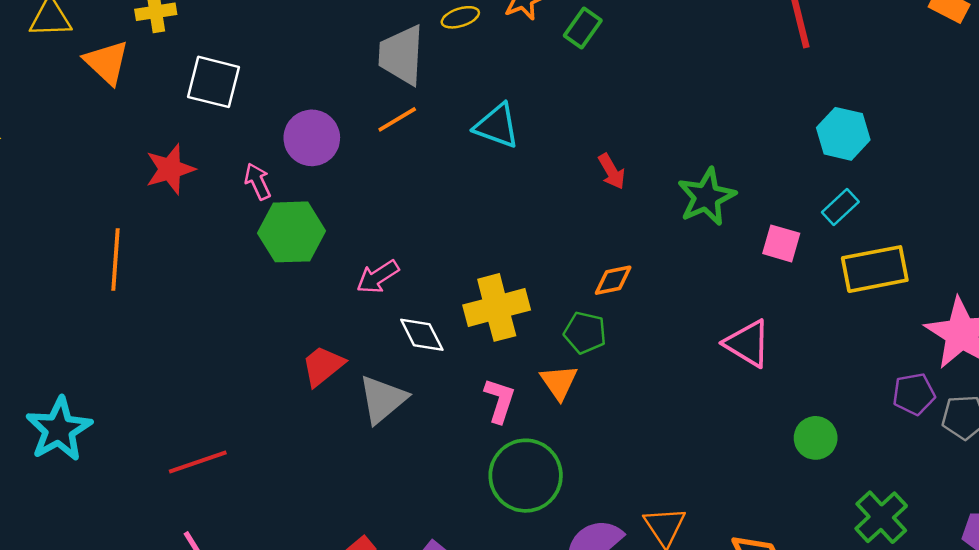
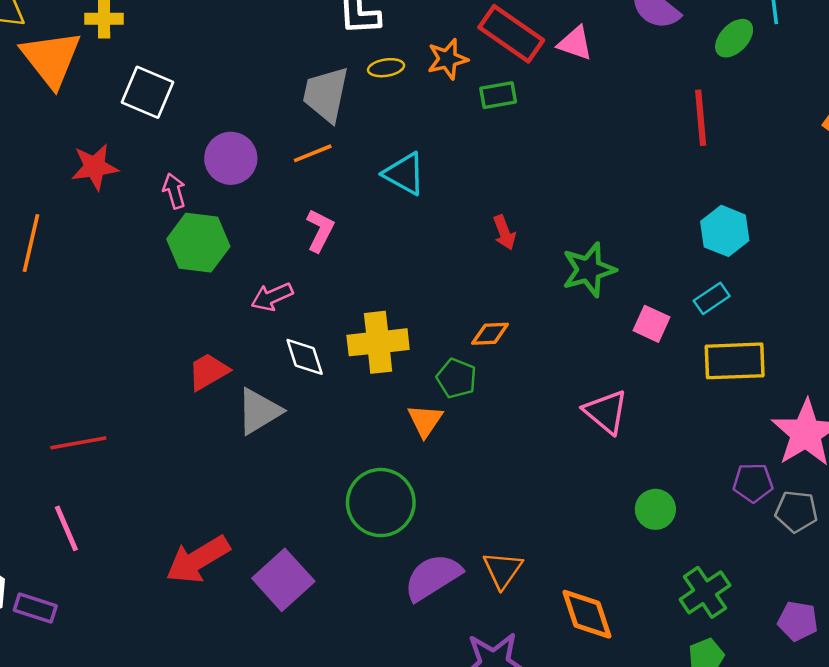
green rectangle: (583, 28) -> (498, 95), turned 36
orange triangle: (107, 62) -> (51, 59), size x1.4
pink L-shape: (500, 400) -> (320, 230), moved

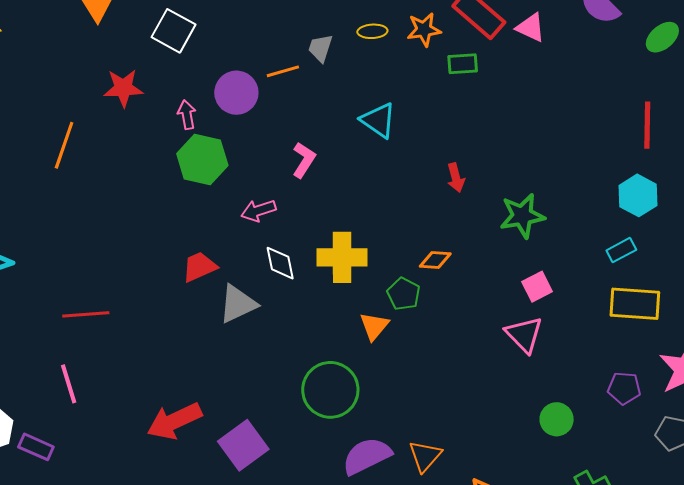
gray trapezoid: (326, 94) -> (320, 48), size x0.6
red line: (701, 118) -> (647, 125), moved
orange line: (313, 153) -> (283, 71), moved
pink square: (651, 324) -> (537, 287), moved, turned 32
purple pentagon: (753, 483) -> (624, 388), moved

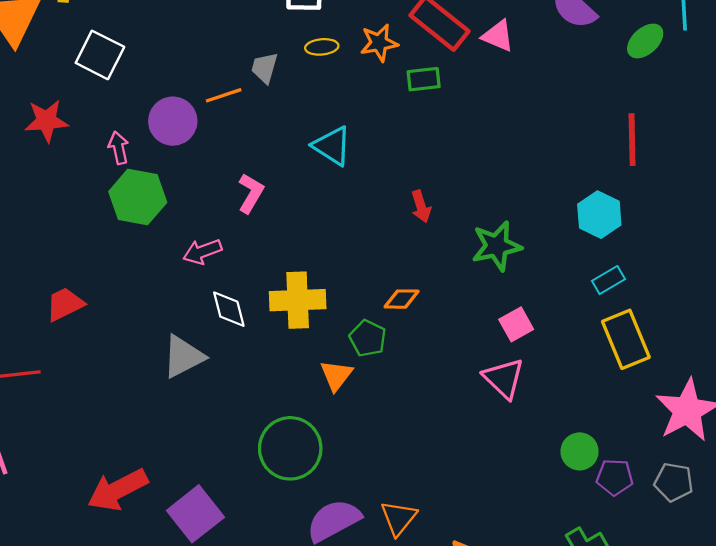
cyan hexagon: (638, 195) -> (599, 215), moved
red trapezoid: (199, 267) -> (65, 304), moved
yellow rectangle: (635, 304) -> (626, 339), turned 66
purple pentagon: (624, 388) -> (615, 477), moved
green circle: (557, 419) -> (580, 451), moved

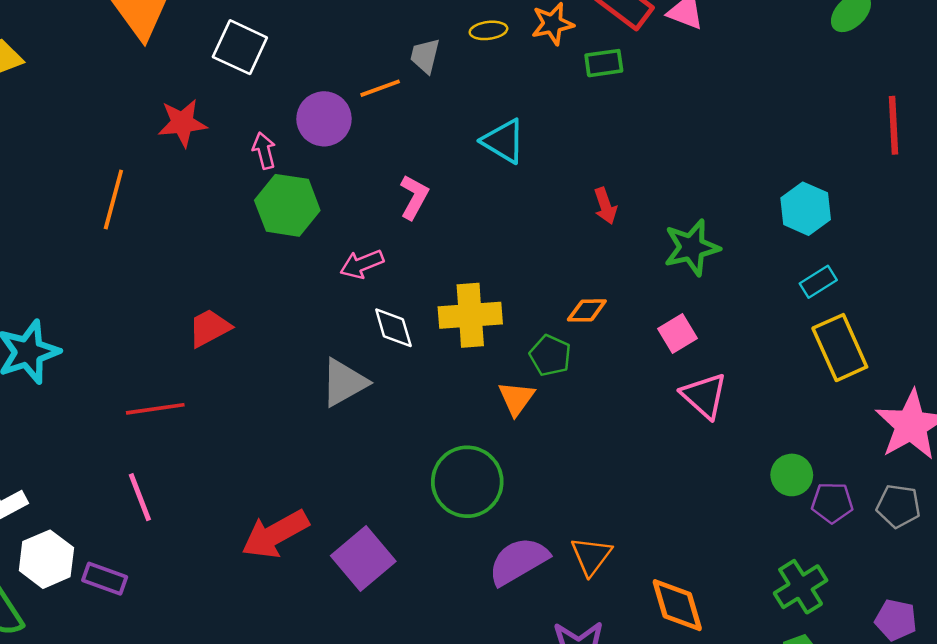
red line: (632, 140) -> (894, 125), moved
pink square: (516, 324) -> (677, 333), moved

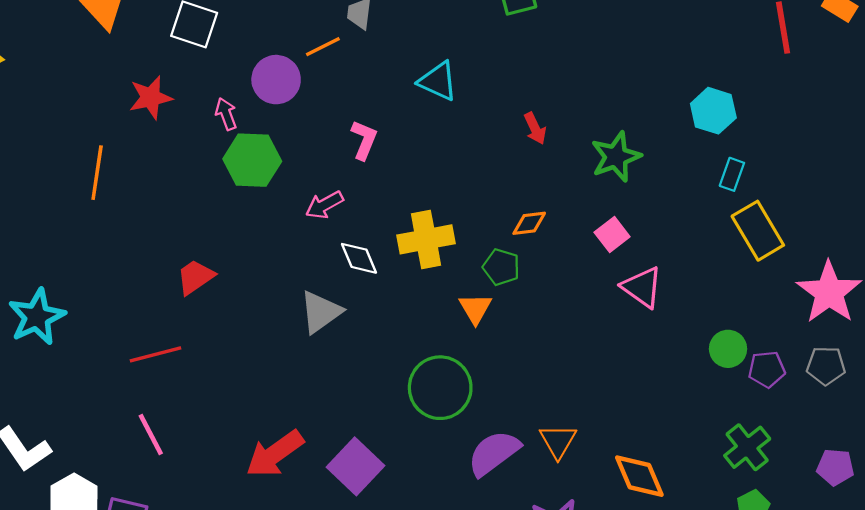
cyan rectangle: (818, 282) -> (732, 174), turned -32

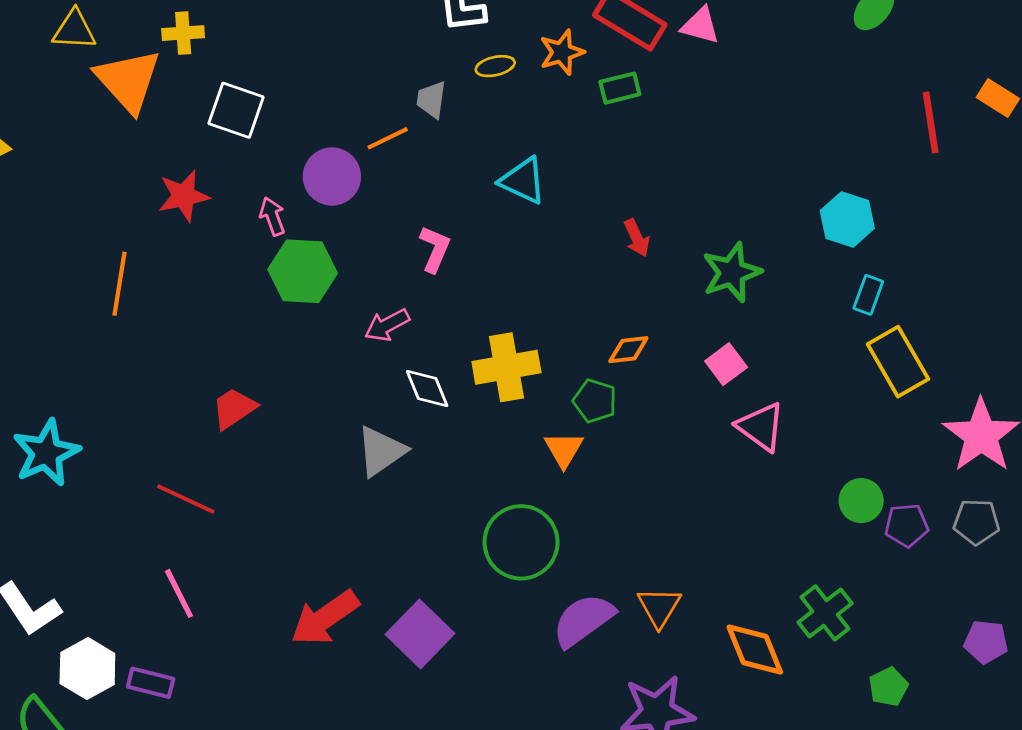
red line: (156, 354) -> (186, 499), turned 39
green cross: (747, 447) -> (825, 613), moved

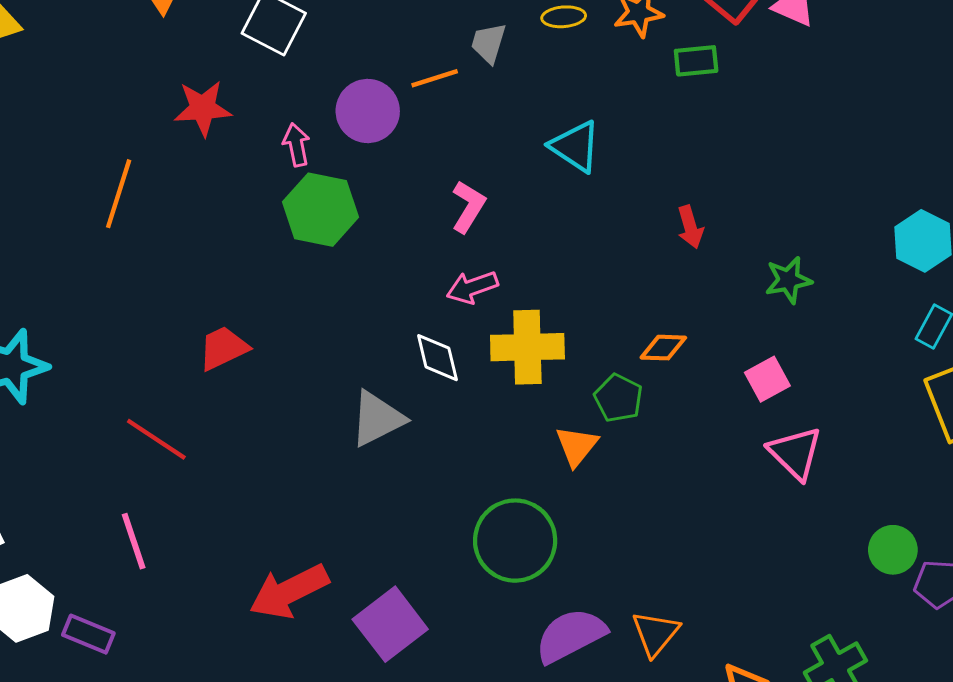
green star: (732, 272) -> (788, 280), size x0.7
pink arrow: (387, 325) -> (472, 287), moved

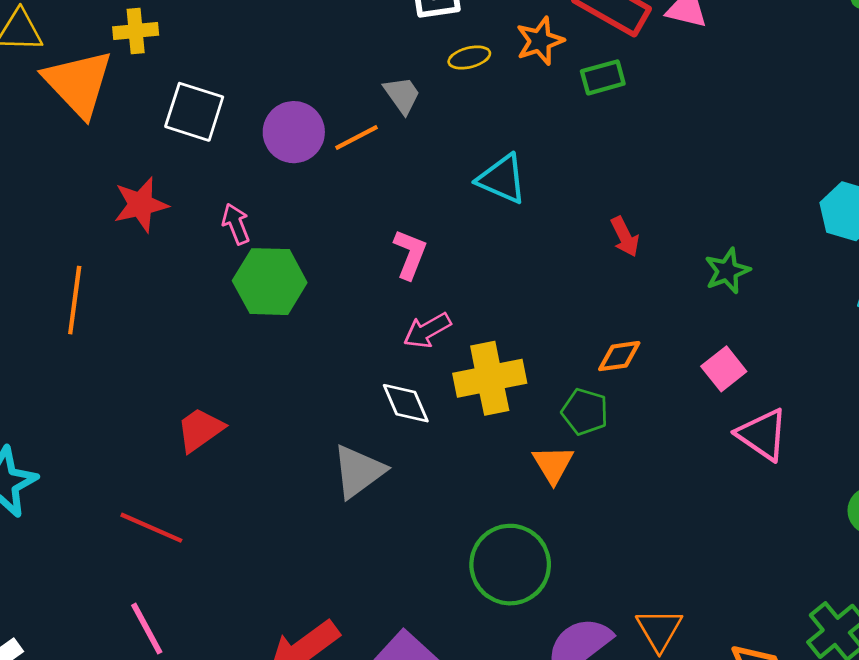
gray trapezoid: (489, 43) -> (402, 95), turned 138
purple circle: (368, 111) -> (294, 132), moved

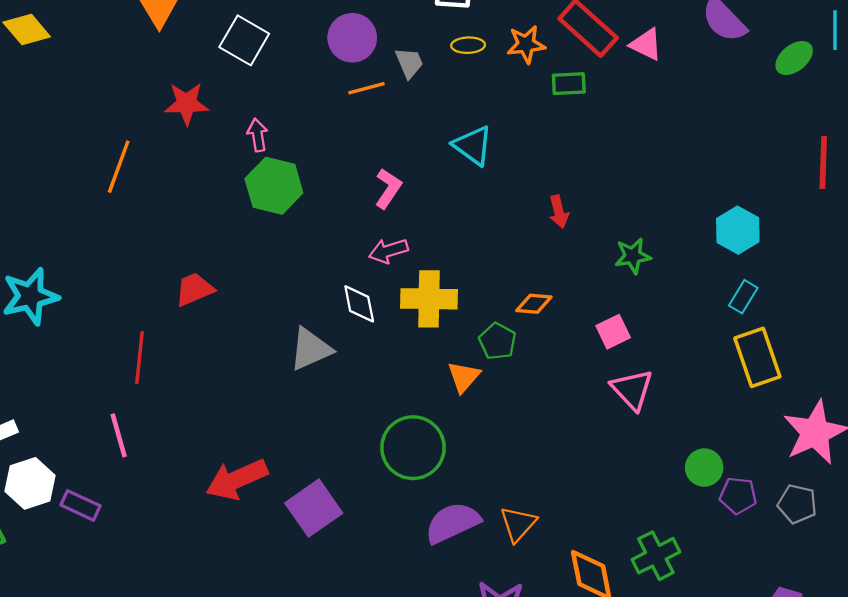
purple circle: (294, 132) -> (352, 38), moved
red line: (151, 528) -> (140, 357), turned 60

